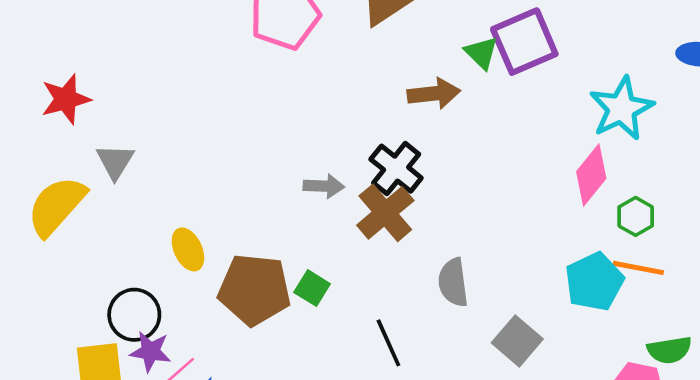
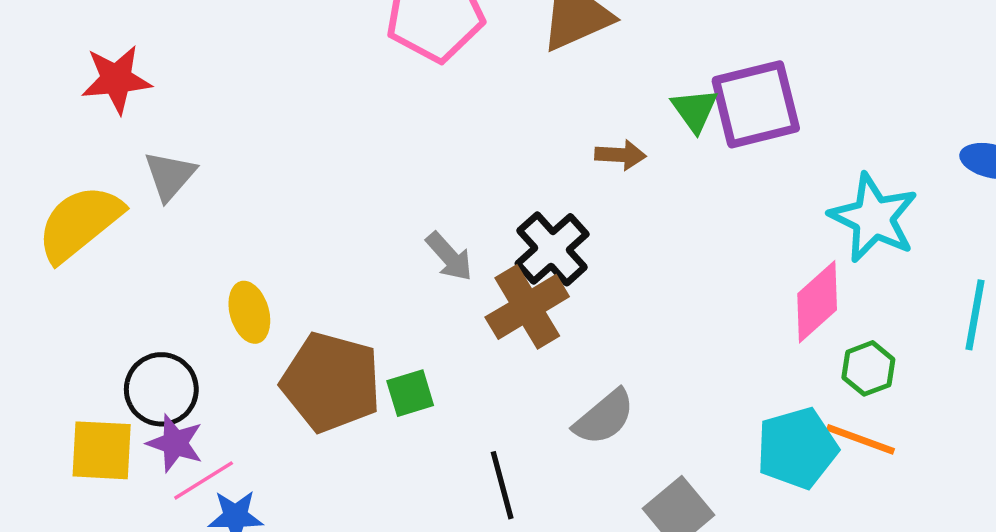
brown arrow: (434, 94) -> (620, 155), size x0.7
cyan star: (622, 109) -> (874, 218), turned -30
gray arrow: (324, 186) -> (449, 257), turned 36
gray semicircle: (453, 282) -> (604, 417), turned -132
green square: (312, 288) -> (410, 393), turned 32

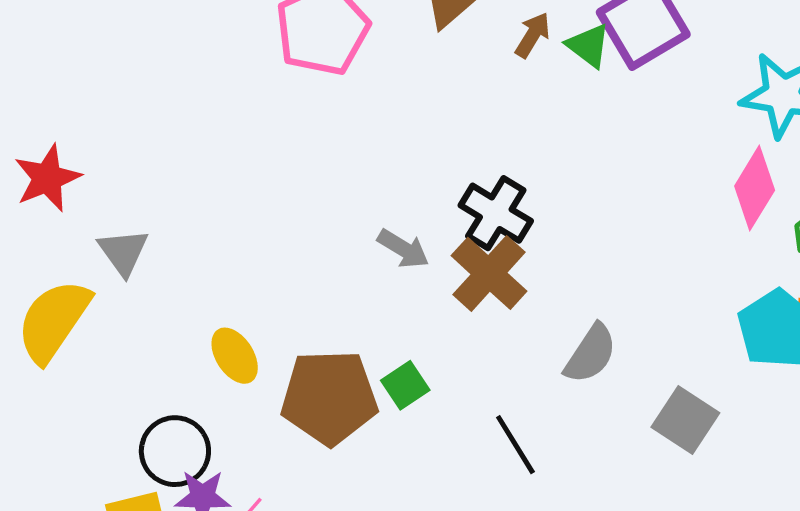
brown arrow: (620, 155) -> (533, 35), moved, turned -45

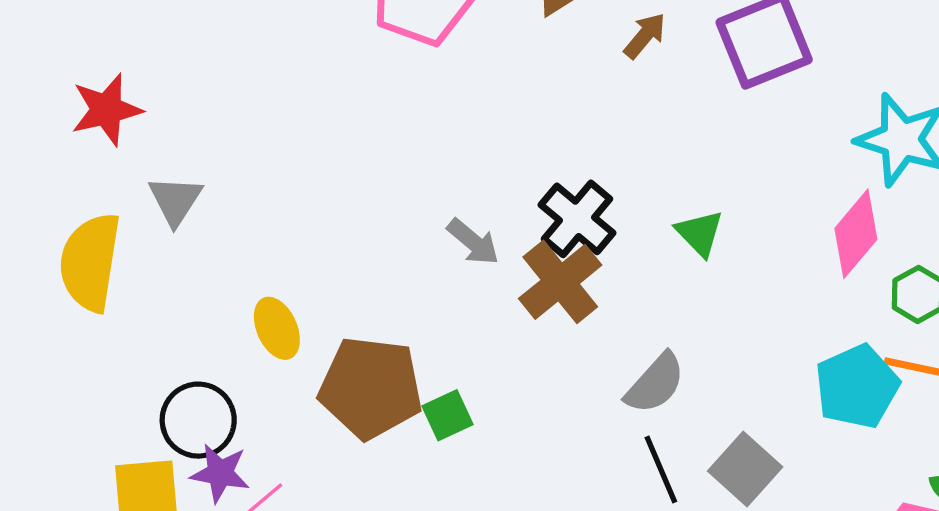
green triangle: (588, 46) -> (700, 233), moved
yellow semicircle: (53, 321) -> (90, 262), turned -34
green square: (405, 385) -> (448, 415), moved
black line: (515, 445) -> (661, 469), moved

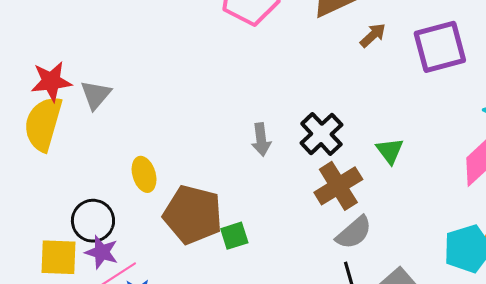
red star: (106, 110) -> (51, 81), moved
gray arrow: (473, 242) -> (261, 140), turned 36
brown cross: (560, 282) -> (338, 186), moved

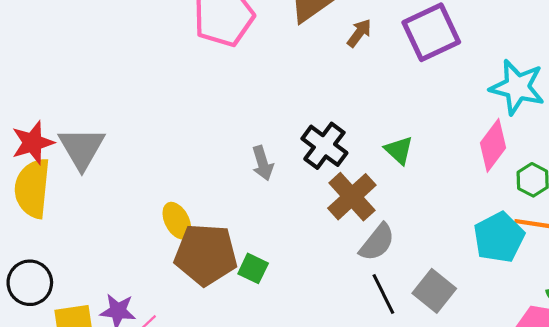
gray triangle: (96, 95) -> (82, 148), size x1.4
yellow ellipse: (144, 174) -> (177, 221), moved
black circle: (93, 221) -> (30, 283), moved
green square: (234, 236) -> (253, 268), turned -36

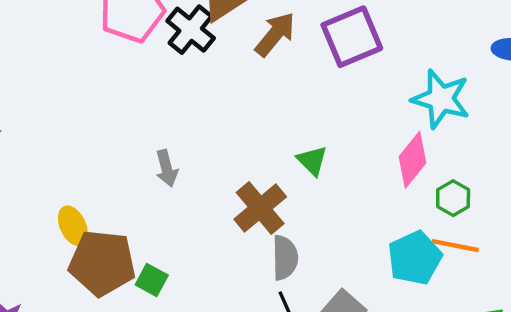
brown arrow: (359, 33) -> (275, 34), size x1.5
black cross: (324, 146) -> (191, 30), moved
gray semicircle: (377, 242) -> (285, 258), turned -42

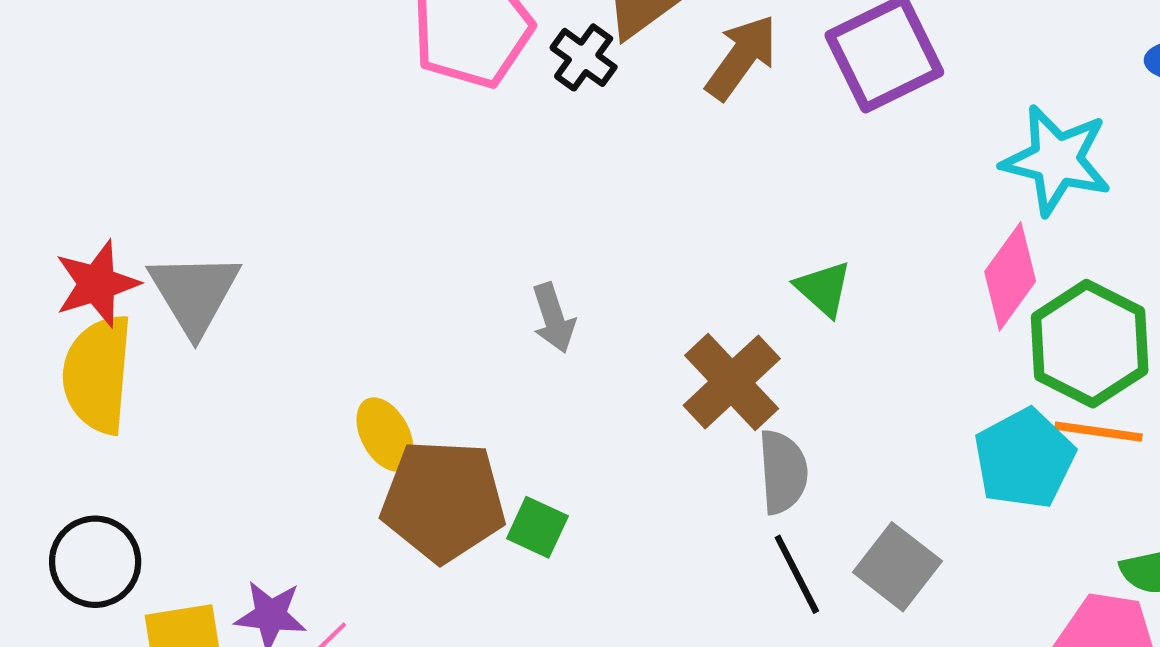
black cross: (191, 30) -> (584, 57), size x0.7
green hexagon: (453, 198) -> (1090, 344), size x1.8

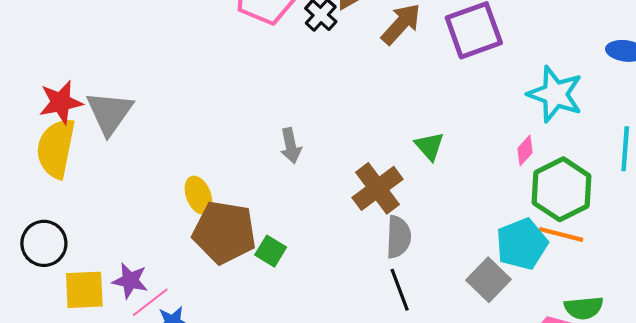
pink diamond: (1010, 276) -> (525, 151), size x0.6
gray square: (897, 567) -> (488, 280), moved

